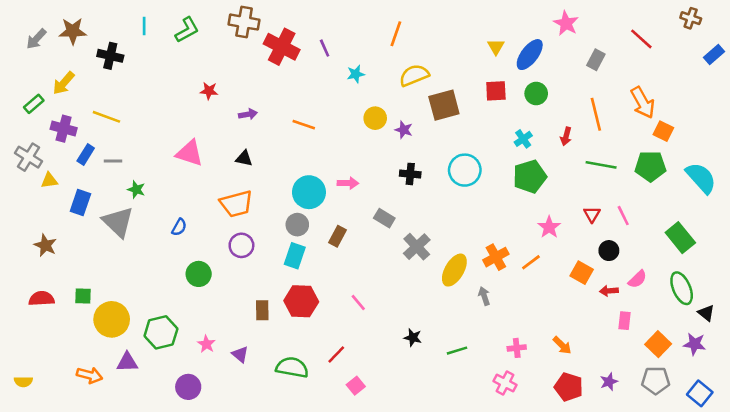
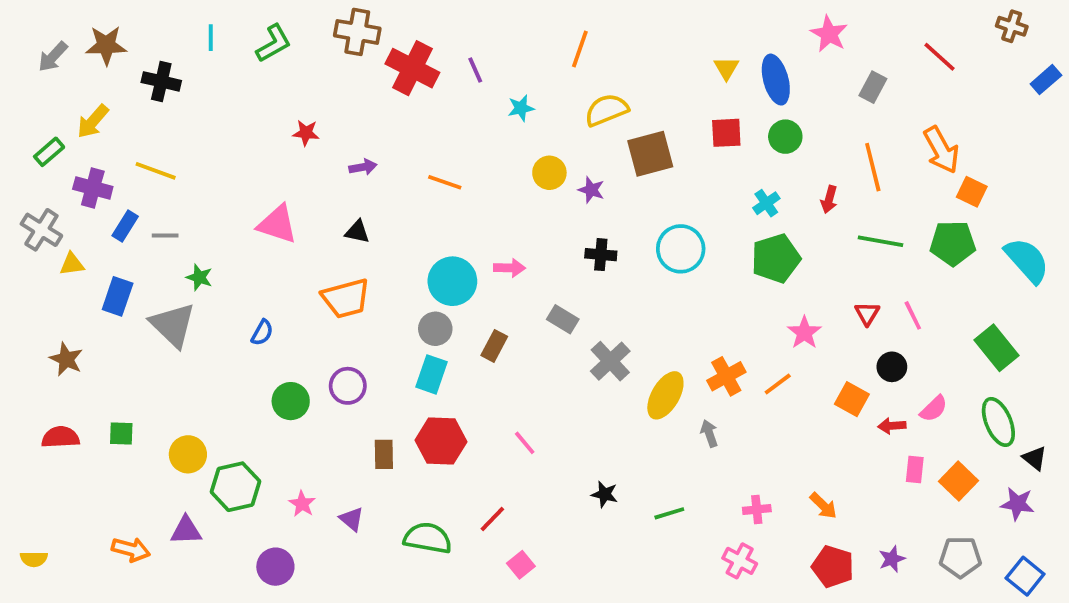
blue ellipse: (530, 55) -> (776, 80), turned -52
purple circle: (241, 245) -> (348, 386), moved
yellow circle: (112, 319) -> (188, 454), moved, size x0.7
orange square: (658, 344) -> (958, 481), moved

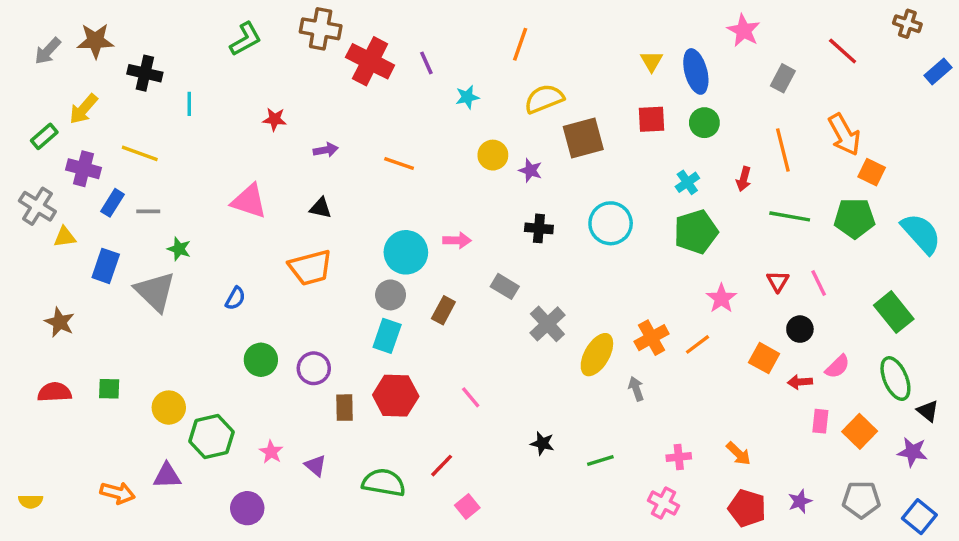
cyan line: (211, 38) -> (189, 104), moved
purple circle: (348, 386) -> (314, 368), moved

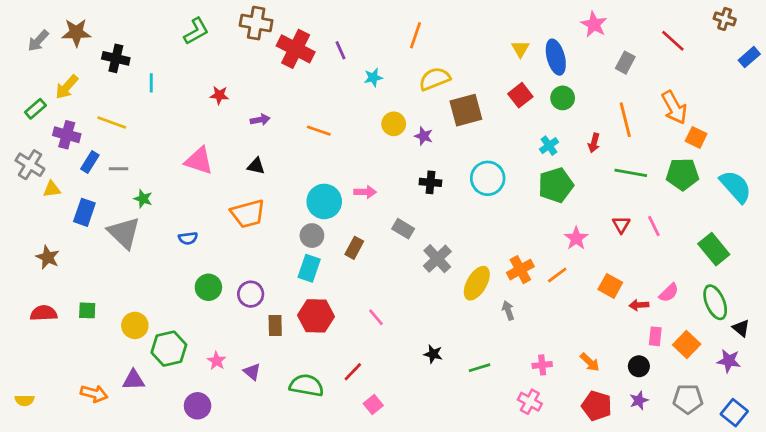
red square: (652, 119) -> (520, 95), turned -35
blue semicircle: (235, 298) -> (188, 238), turned 54
black circle: (800, 329) -> (639, 366), moved

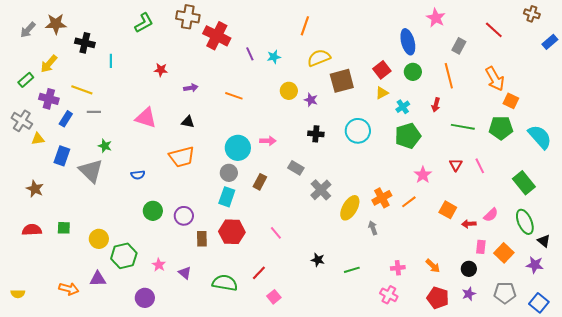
yellow triangle: (520, 49) -> (382, 93), moved, turned 32
purple line: (341, 50) -> (250, 54), moved
orange line: (625, 120) -> (449, 76), moved
gray line: (119, 169) -> (94, 112), moved

